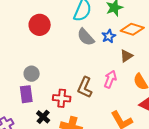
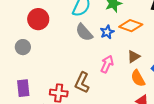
brown triangle: (126, 56) -> (134, 57), moved
gray circle: (32, 74) -> (23, 47), moved
pink arrow: (110, 79) -> (107, 64), moved

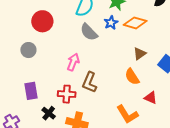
blue star: (107, 32) -> (111, 23), moved
pink arrow: (107, 64) -> (73, 62), moved
orange semicircle: (138, 78) -> (132, 77), moved

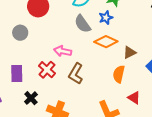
orange diamond: (135, 23) -> (106, 42), moved
pink arrow: (73, 62) -> (63, 51), turned -108
orange semicircle: (132, 77) -> (119, 74), turned 36
red cross: (67, 94) -> (47, 70), moved, turned 30

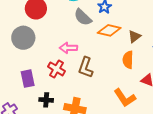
gray circle: (20, 33) -> (23, 38), size x1.5
black cross: (31, 98) -> (46, 100), turned -32

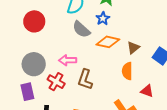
gray circle: (23, 38) -> (34, 64), moved

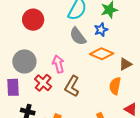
pink arrow: (68, 60) -> (58, 64), turned 66

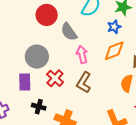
gray semicircle: (78, 36) -> (69, 32), moved
orange diamond: (102, 54) -> (114, 51), turned -45
pink arrow: (58, 64) -> (82, 54), moved

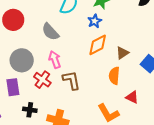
red circle: (47, 15) -> (13, 20), moved
pink arrow: (82, 54) -> (55, 60), moved
brown L-shape: (84, 83) -> (71, 80), turned 145

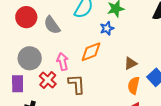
gray semicircle: (50, 32) -> (52, 25), moved
orange diamond: (98, 45) -> (91, 52), moved
orange semicircle: (114, 76) -> (134, 85), moved

